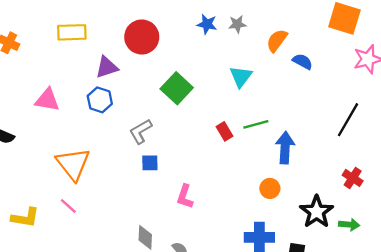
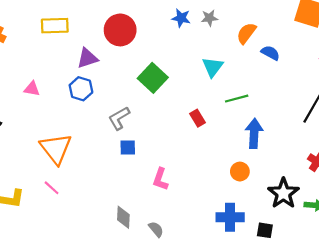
pink triangle: (47, 100) -> (32, 89), size x0.7
green line: (256, 124) -> (237, 99), moved

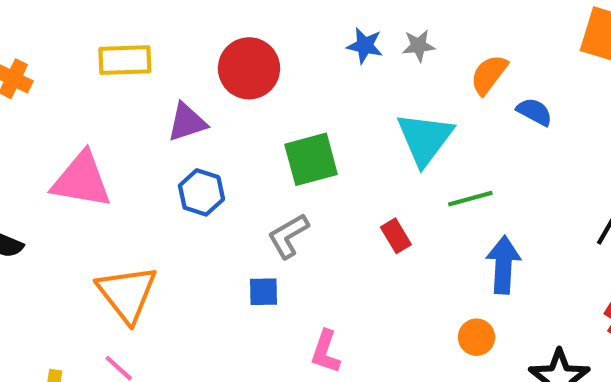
cyan triangle: (213, 67) -> (425, 139), size x1.4
green square: (153, 78) -> (311, 159), turned 32
pink triangle: (32, 89) -> (81, 180), size x2.0
blue hexagon: (81, 89) -> (201, 192), moved
gray L-shape: (119, 118) -> (288, 236), moved

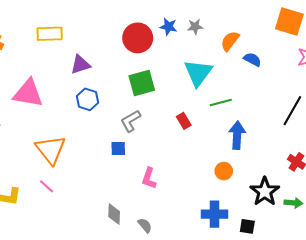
red circle: (249, 68) -> (138, 38), moved

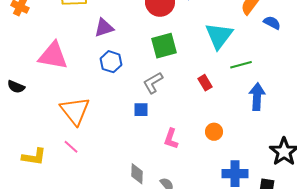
orange circle: (224, 171) -> (214, 132), moved

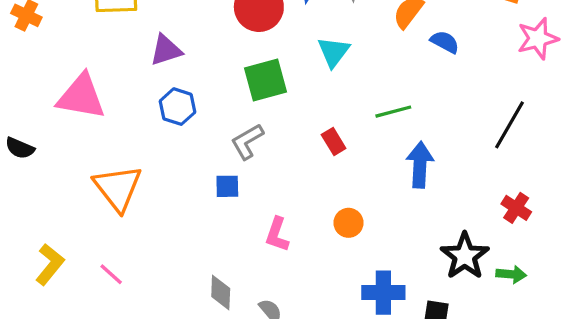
cyan triangle: (219, 36) -> (334, 52), moved, size x0.7
pink line: (71, 147) -> (111, 274), moved
yellow L-shape: (34, 157) -> (50, 264), turned -60

